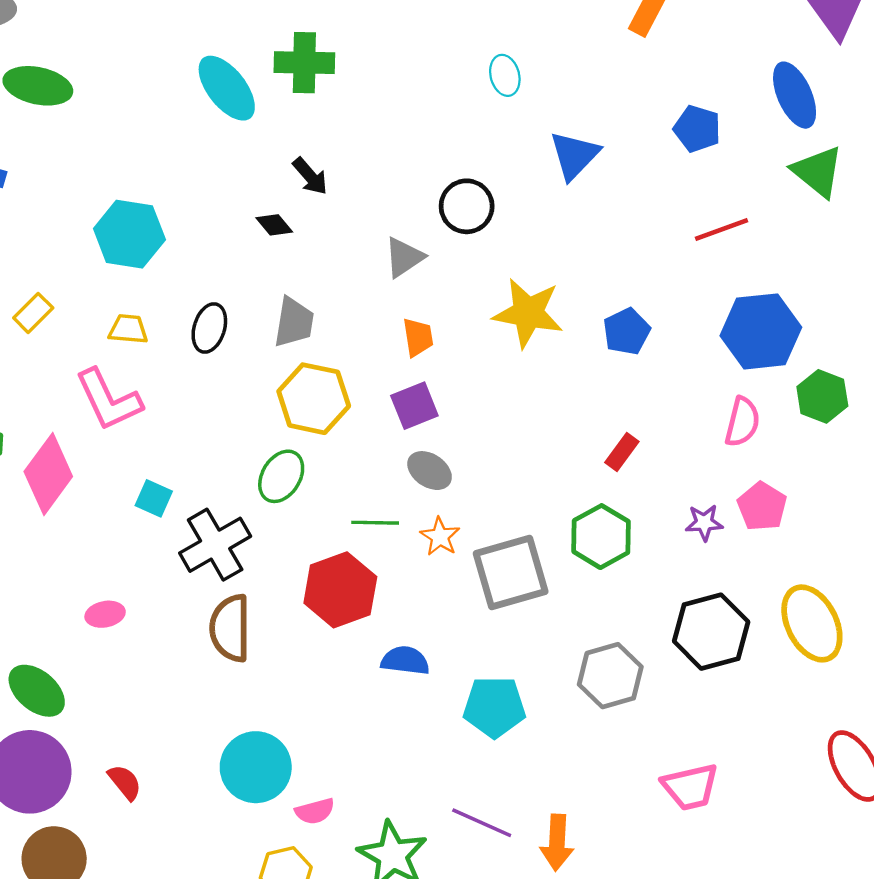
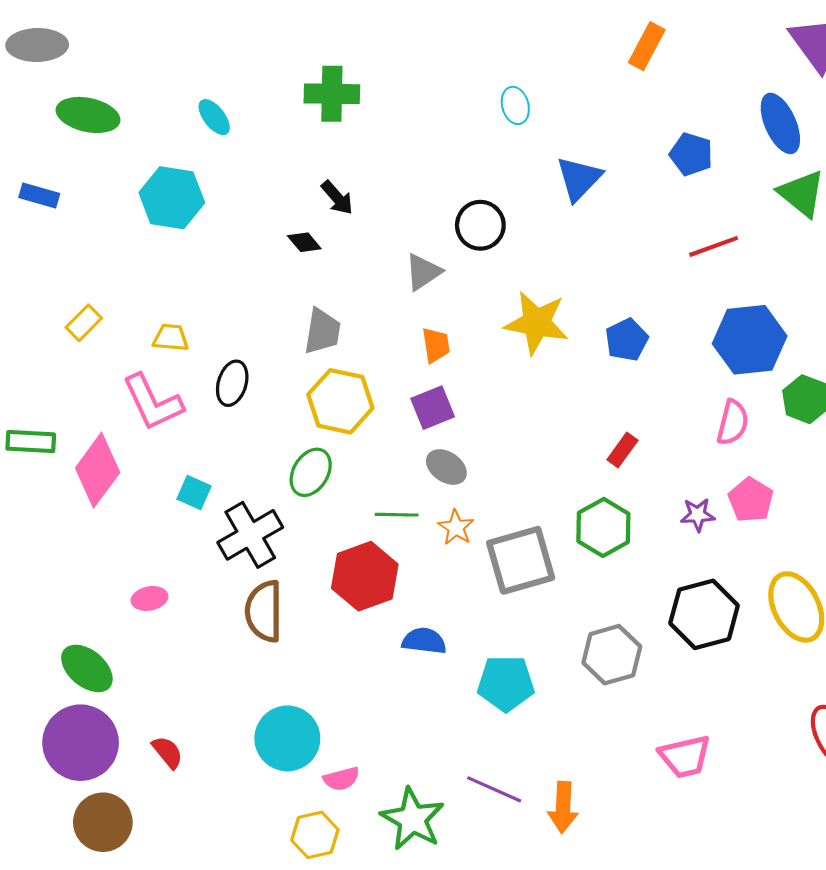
cyan ellipse: (227, 88) -> (214, 117), moved, size x0.6
cyan hexagon: (129, 234) -> (172, 198), moved
black ellipse: (209, 328) -> (232, 383), moved

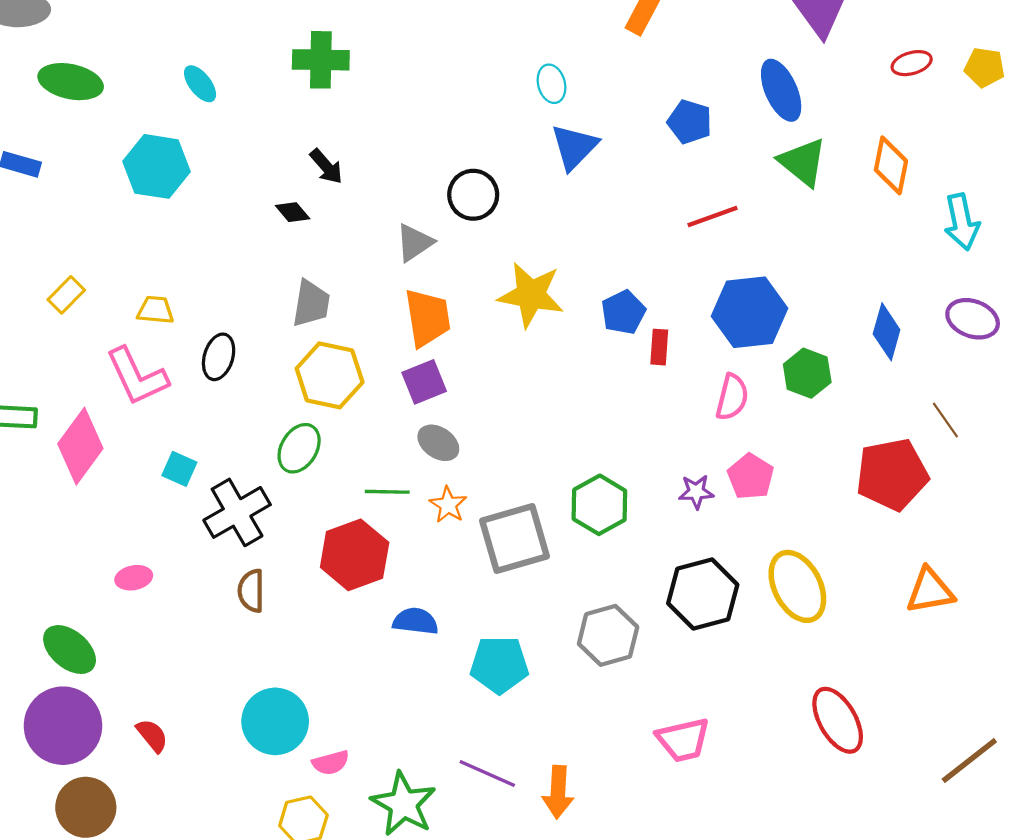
cyan ellipse: (515, 105) -> (551, 84), moved
orange trapezoid: (436, 345) -> (427, 318), size x1.6
red rectangle: (622, 450) -> (659, 347), moved, turned -32
brown semicircle: (264, 611) -> (251, 591), size x0.7

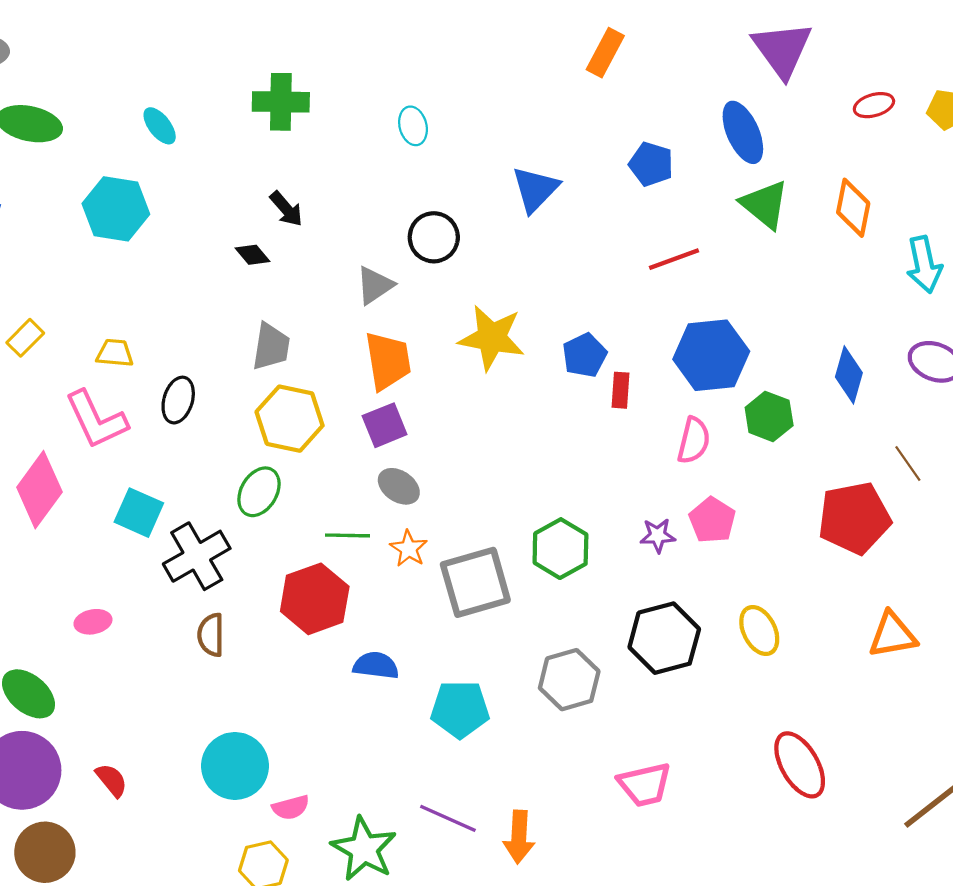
cyan ellipse: (551, 84) -> (413, 126), moved
cyan square: (179, 469) -> (139, 513), size x1.4
yellow ellipse: (797, 586) -> (759, 631), size x0.7

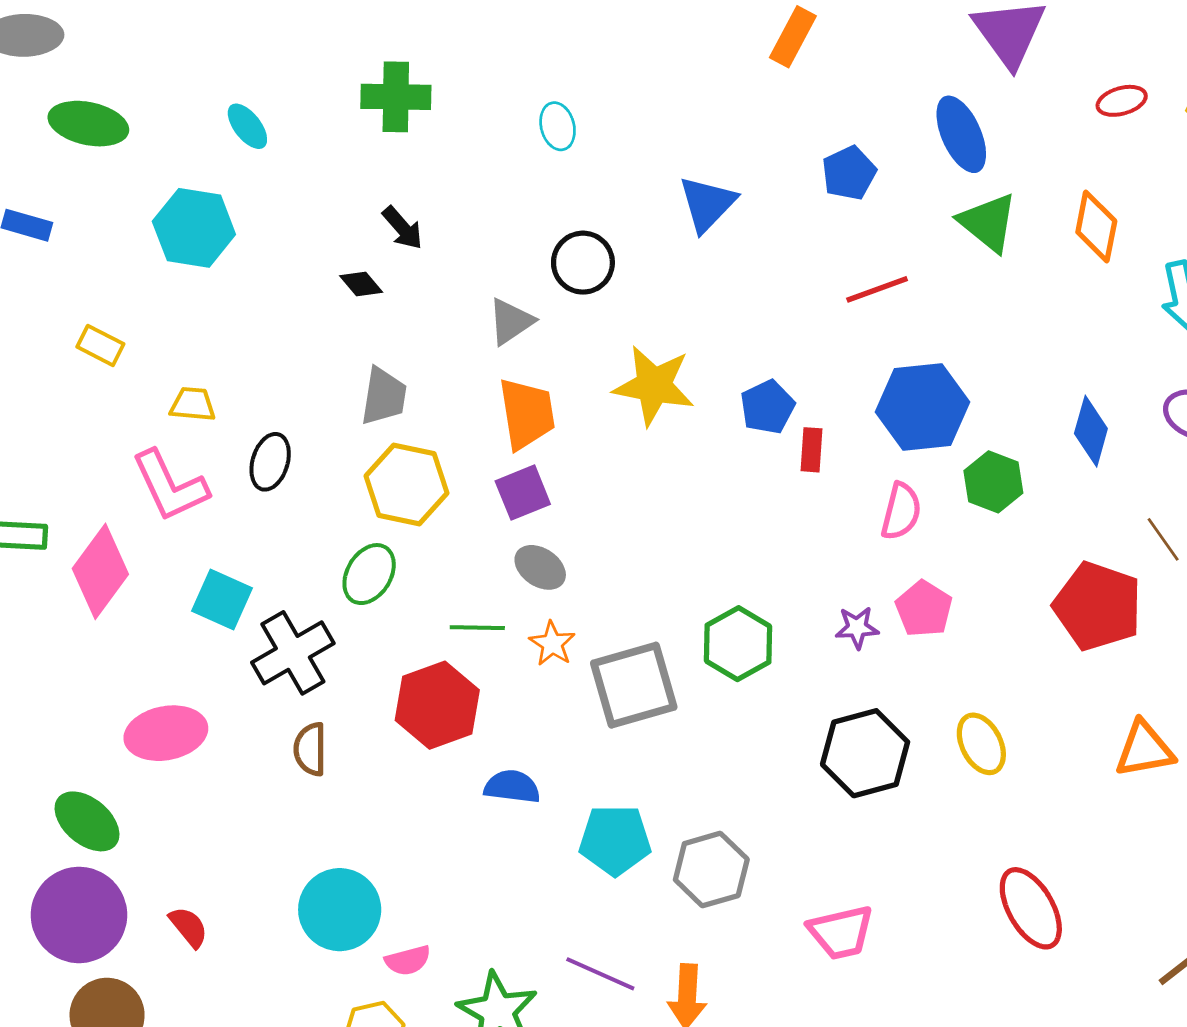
blue pentagon: (651, 164) -> (849, 173), turned 30
yellow rectangle: (25, 338) -> (100, 345), moved, turned 72
red pentagon: (854, 518) -> (1098, 606), turned 30
pink ellipse: (93, 622) -> (166, 733), size x1.8
gray hexagon: (569, 680) -> (711, 870), moved

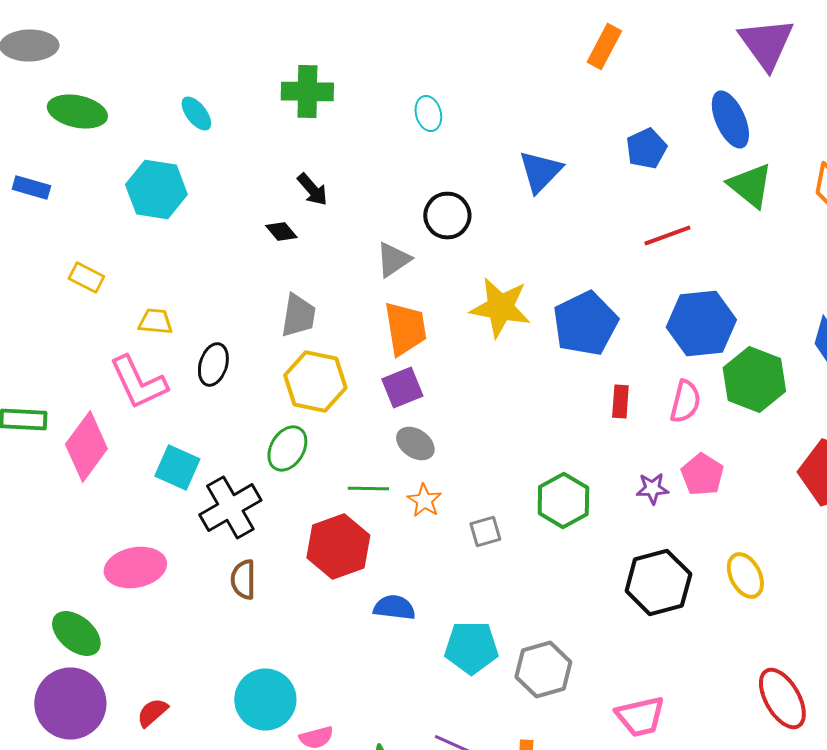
blue pentagon: (767, 407) -> (585, 324), size x1.6
red rectangle: (812, 450) -> (620, 402), moved
green hexagon: (993, 482) -> (754, 380), size x1.4
gray square: (634, 685) -> (485, 532), size x0.5
red semicircle: (189, 927) -> (152, 712), turned -92

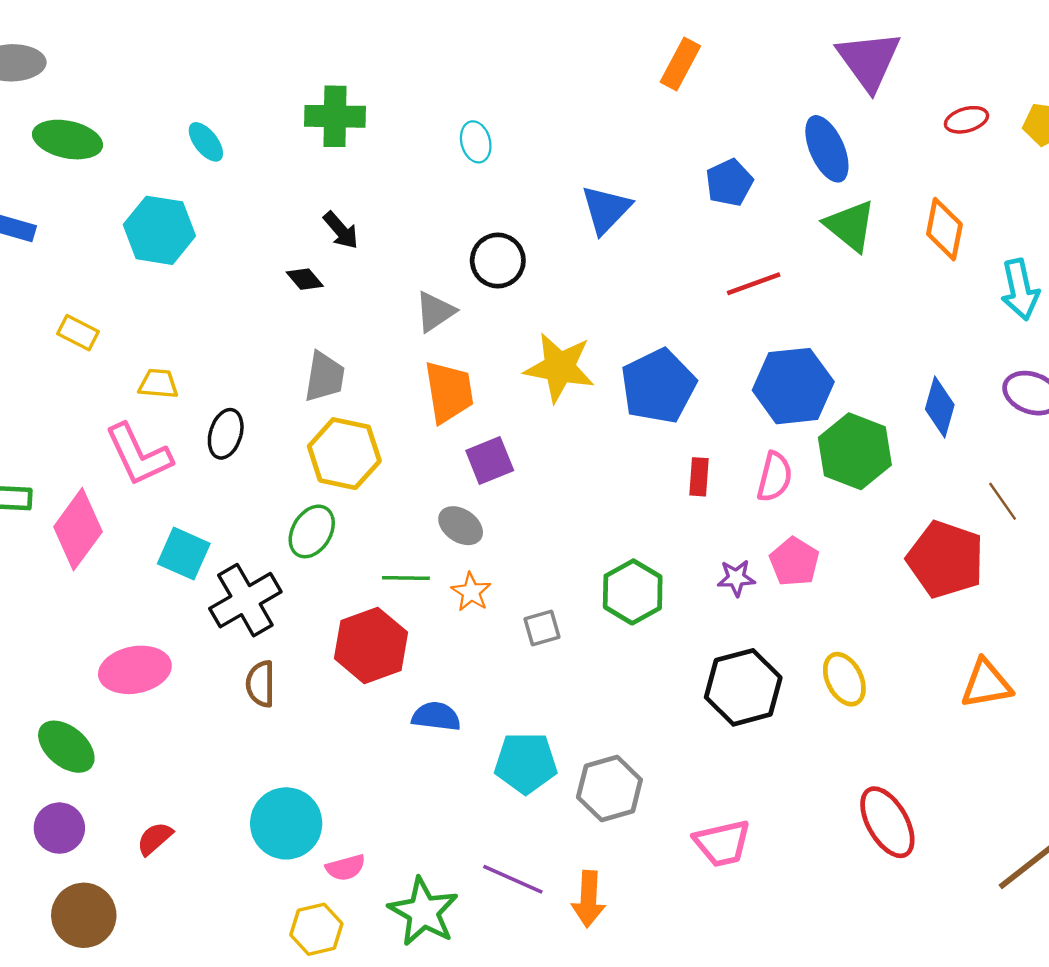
purple square: (402, 388) -> (490, 461), moved
purple circle: (70, 704) -> (59, 828), size x0.6

